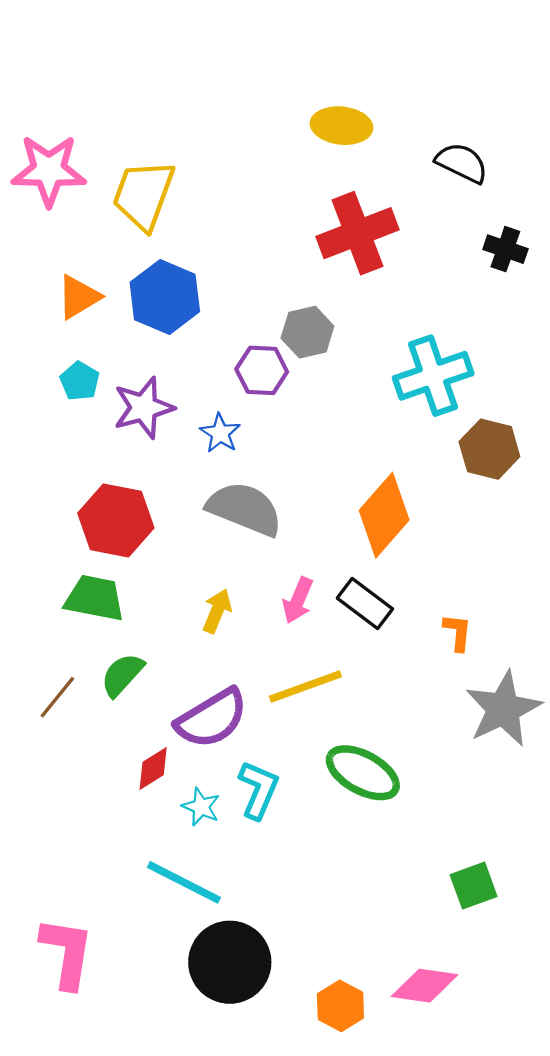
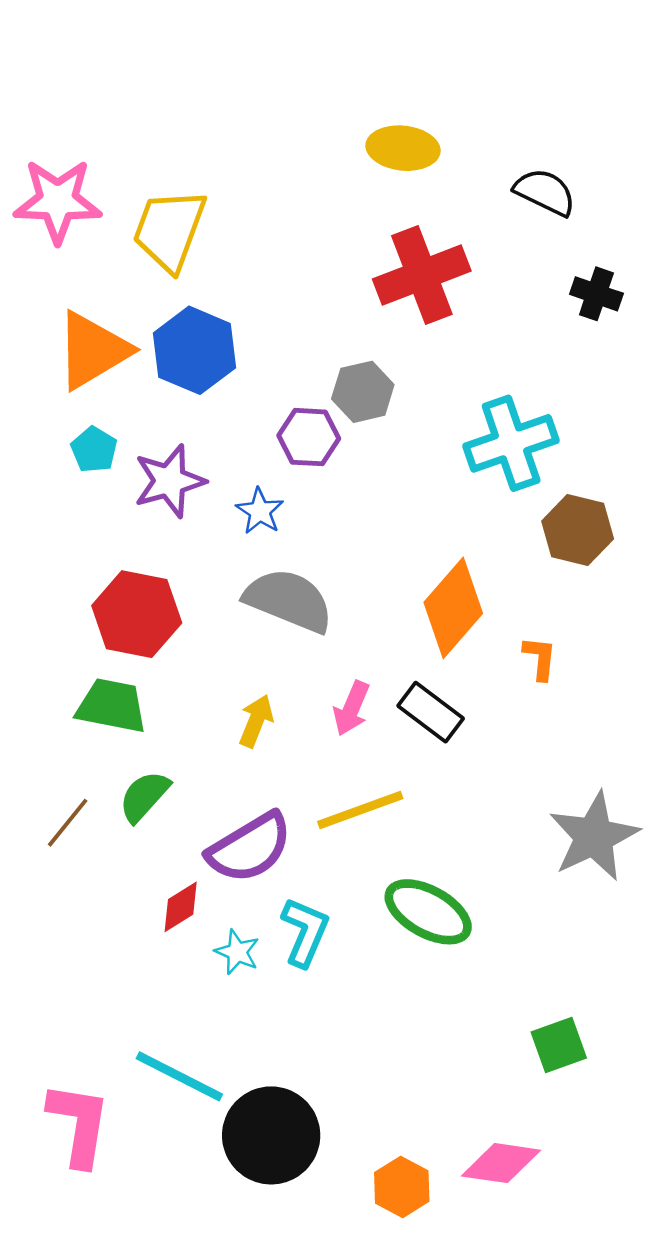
orange triangle: (79, 297) -> (93, 350), size x1.5
orange L-shape: (458, 632) -> (540, 658), moved
cyan line: (184, 882) -> (179, 1076), moved

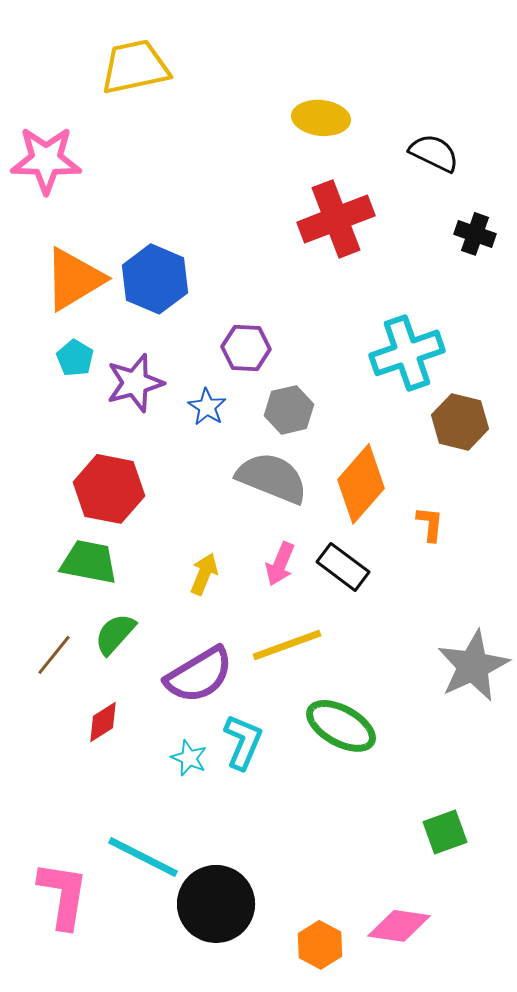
yellow trapezoid: (169, 230) -> (135, 67), moved, turned 58
gray hexagon: (363, 392) -> (289, 410), moved
gray semicircle: (289, 600) -> (272, 478), moved
red diamond: (181, 907) -> (103, 722), moved

